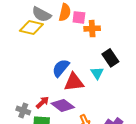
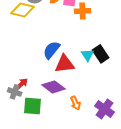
black rectangle: (110, 58) -> (101, 54), moved
red arrow: (43, 102) -> (22, 84), moved

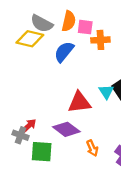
blue semicircle: (52, 50) -> (64, 52), moved

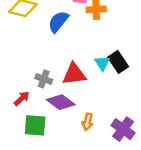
gray cross: (21, 135) -> (44, 79), moved
orange arrow: (92, 148) -> (88, 122), turned 35

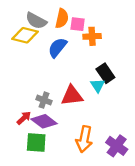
black rectangle: (118, 62) -> (105, 73), moved
purple diamond: (61, 102) -> (44, 121), moved
orange arrow: (88, 122) -> (84, 139), size x1.6

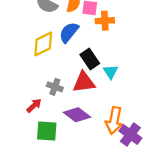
yellow diamond: (25, 35) -> (43, 44), moved, turned -40
black rectangle: (105, 73) -> (90, 59), moved
purple diamond: (44, 121) -> (77, 115), moved
orange arrow: (84, 139) -> (114, 121), moved

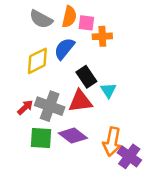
gray cross: (55, 87) -> (50, 106), size x1.6
red arrow: (34, 105) -> (25, 107), moved
green square: (47, 131) -> (41, 138), moved

